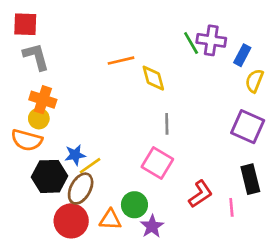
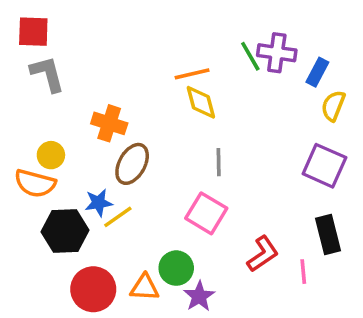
orange line: (121, 61) -> (192, 74), moved
orange cross: (43, 100) -> (109, 123), moved
brown ellipse: (81, 189) -> (132, 164), moved

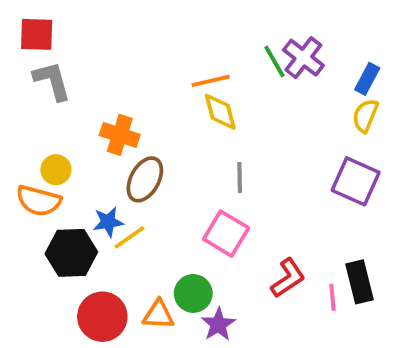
purple cross: (277, 53) -> (303, 58), turned 30
blue rectangle: (317, 72) -> (367, 79), moved
black rectangle: (328, 235) -> (359, 282), moved

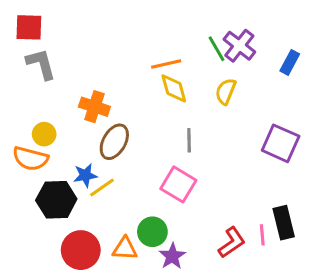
yellow semicircle: (365, 116) -> (226, 91), moved
red L-shape: (288, 278) -> (232, 242), moved

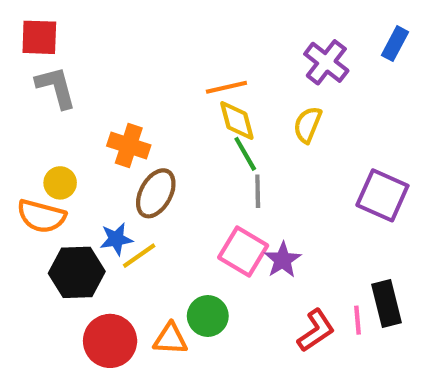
green line: (216, 49) -> (245, 154), moved
blue rectangle: (290, 62) -> (395, 44), moved
purple star: (172, 256) -> (283, 260), moved

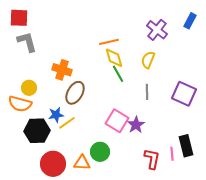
gray line: (258, 191) -> (147, 92), moved
red L-shape: (316, 331) -> (152, 159), turned -45

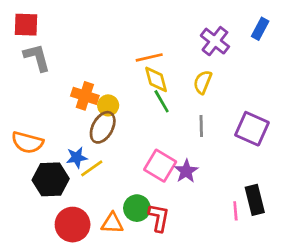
yellow circle: (29, 88) -> (108, 105), moved
red L-shape: (152, 159) -> (159, 218), moved

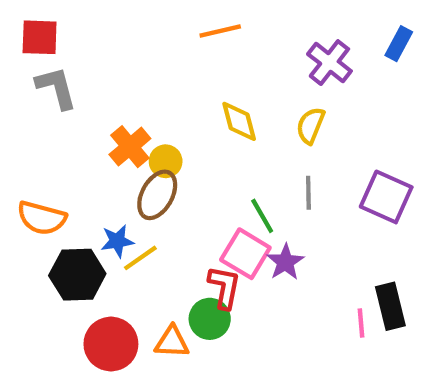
orange line: (149, 57) -> (220, 31), moved
orange cross: (85, 96) -> (130, 147), turned 32
green line: (162, 101) -> (262, 216), moved
red L-shape: (159, 218) -> (224, 287), moved

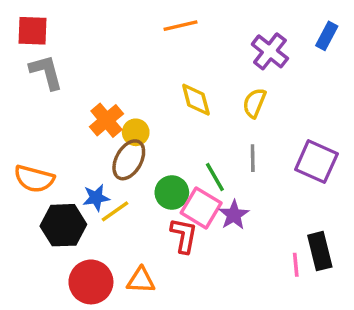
green circle: (210, 319) -> (172, 192), moved

